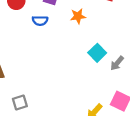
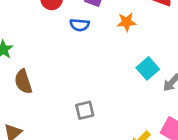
gray square: (20, 103) -> (85, 110), moved

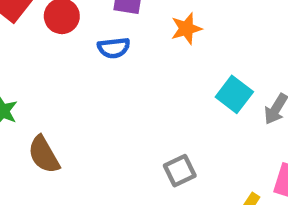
gray square: (85, 110) -> (180, 171), moved

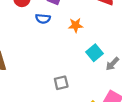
orange star: (186, 29) -> (76, 25), moved

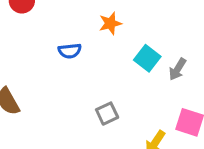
blue semicircle: (43, 19) -> (70, 51), moved

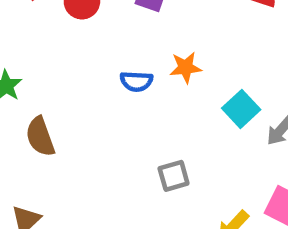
orange star: (110, 23) -> (186, 67), moved

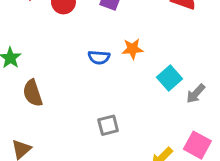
gray square: (174, 176) -> (108, 125), moved

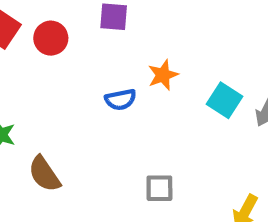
gray square: (108, 125) -> (159, 188), turned 30

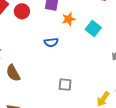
orange star: (163, 75) -> (69, 19), moved
cyan square: (225, 100) -> (93, 28), moved

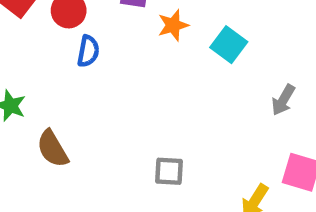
blue semicircle: (51, 42) -> (88, 51), moved, turned -72

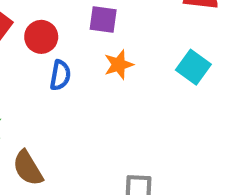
orange star: (173, 25) -> (119, 65), moved

